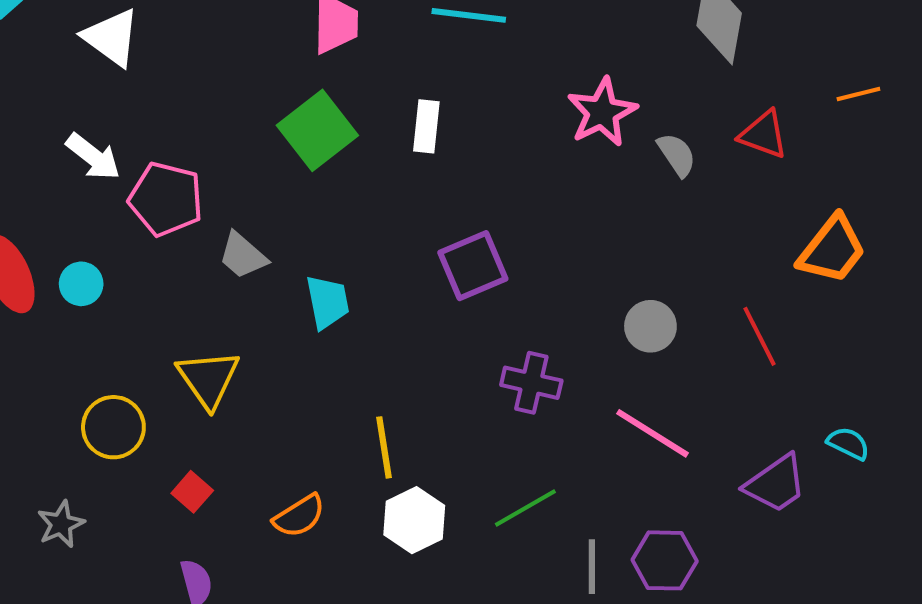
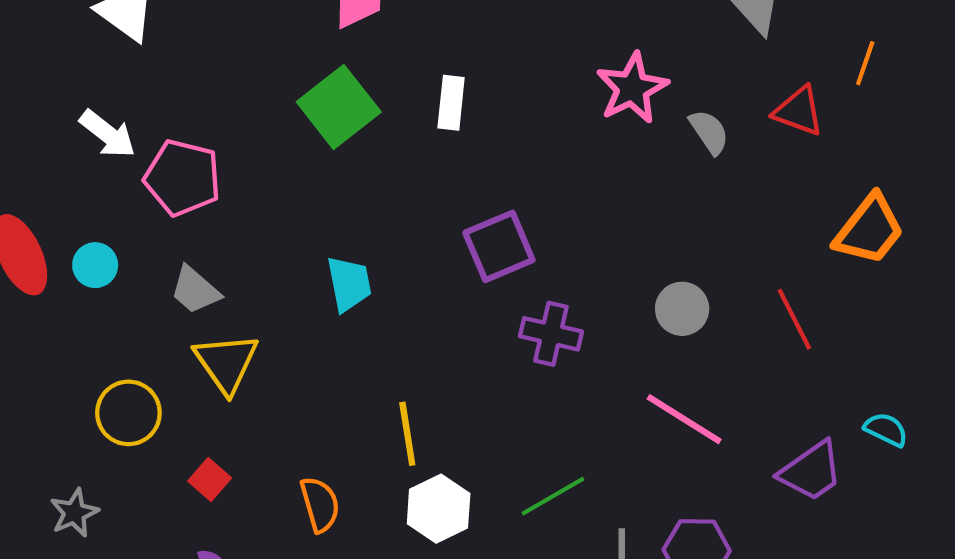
orange line: (858, 94) -> (865, 63), moved, turned -57
gray trapezoid: (243, 256) -> (195, 290), moved
purple cross: (531, 383) -> (551, 334), moved
orange semicircle: (299, 516) -> (320, 504), turned -74

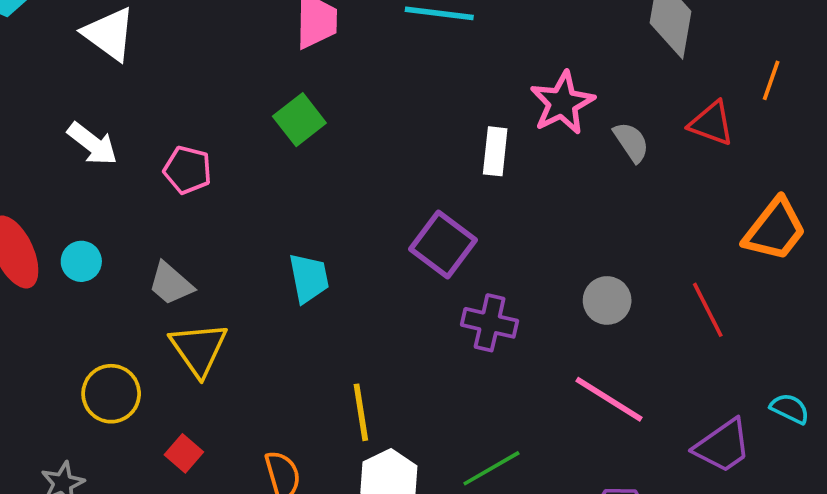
white rectangle: (451, 103) -> (495, 151), moved
green square: (339, 107) -> (299, 120), size x0.7
pink pentagon: (183, 178) -> (188, 170), moved, size x0.7
purple square: (499, 246) -> (443, 245), turned -30

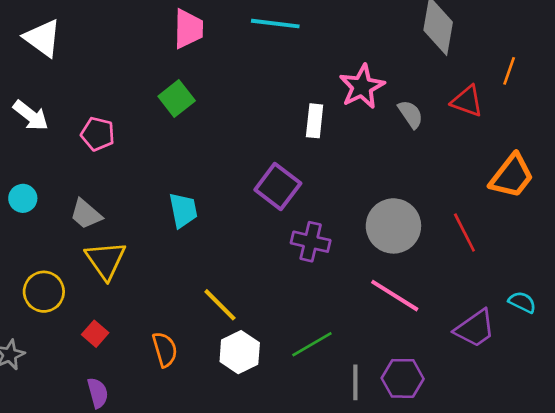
gray circle: (607, 300) -> (393, 226), size x1.6
yellow line: (361, 412) -> (220, 305), turned -36

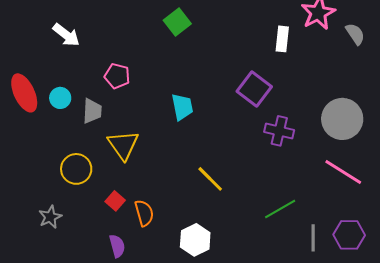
pink pentagon: (98, 134) -> (117, 76), moved
gray trapezoid: (86, 214) -> (92, 111), moved, turned -128
orange semicircle: (165, 349) -> (144, 213), moved
white hexagon: (240, 352) -> (195, 240), moved

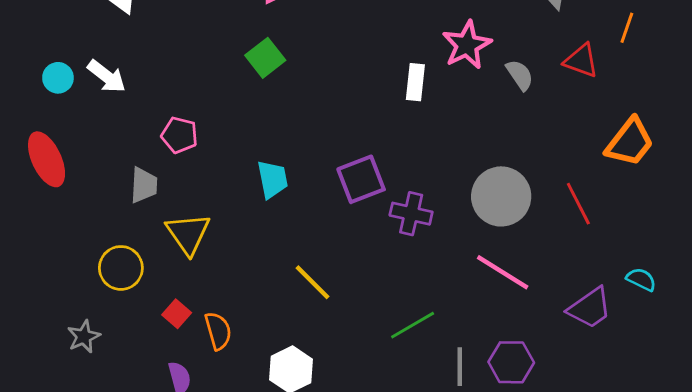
purple square: (254, 89) -> (361, 179), moved, turned 32
cyan circle: (60, 98) -> (58, 78), moved

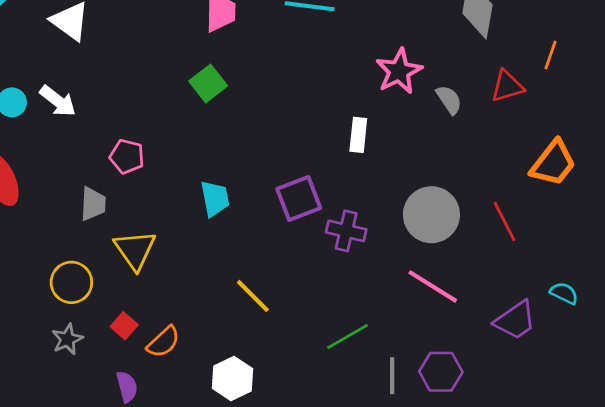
red triangle: (581, 61) -> (507, 86), turned -36
white rectangle: (415, 82) -> (358, 135), moved
orange semicircle: (218, 331) -> (163, 342), turned 63
gray star: (84, 337) -> (67, 339), moved

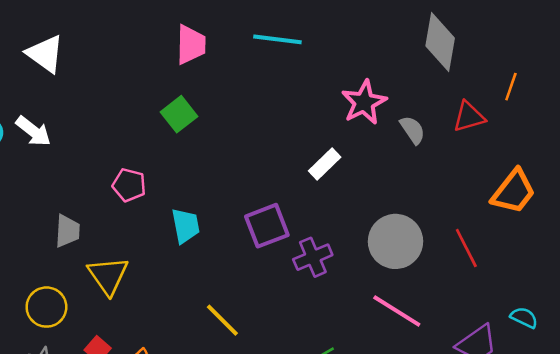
white rectangle: (358, 135) -> (325, 164), turned 40
pink pentagon: (127, 157) -> (129, 185), moved
purple cross: (346, 231) -> (313, 257), turned -36

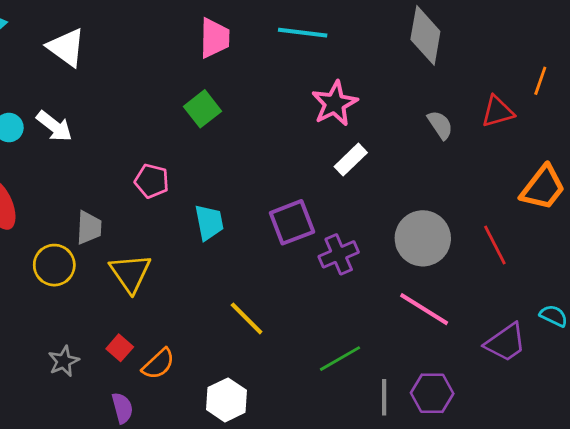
gray diamond: (440, 42) -> (425, 35), moved
pink star: (364, 102) -> (335, 103), moved
yellow circle: (46, 307) -> (54, 265), moved

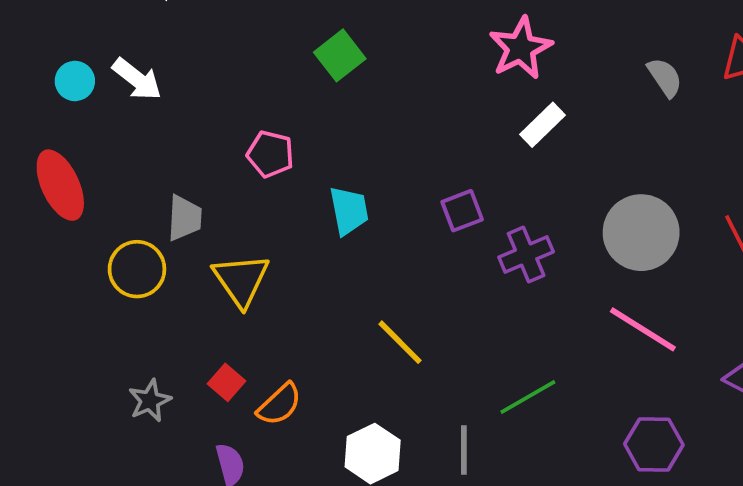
purple square: (292, 222) -> (462, 211), size x0.7
gray line: (384, 397) -> (464, 450), moved

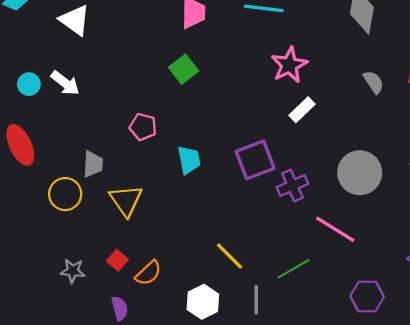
purple square: (462, 211) -> (255, 160), size x1.6
pink line: (643, 329) -> (335, 229), moved
yellow line: (400, 342) -> (230, 256), moved
gray star: (150, 401) -> (73, 271), turned 30

